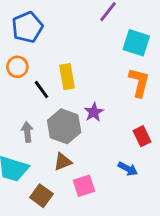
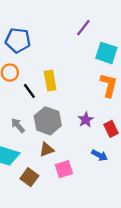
blue pentagon: (27, 27) -> (18, 40), turned 30
purple star: (94, 112) -> (86, 120), moved
gray arrow: (27, 132) -> (18, 125), turned -35

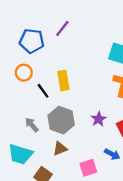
purple line: (83, 28) -> (62, 28), moved
pink square: (64, 169) -> (88, 168), moved

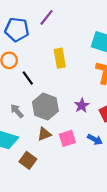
yellow rectangle: (63, 81) -> (60, 58), moved
pink square: (88, 168) -> (67, 138), moved

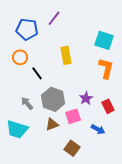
pink square: (67, 138) -> (73, 116), moved
brown square: (28, 160) -> (72, 148), moved

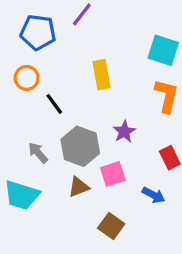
purple star: (86, 98) -> (124, 132), moved

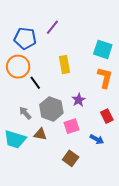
orange circle: (27, 78) -> (18, 67), size x1.5
brown triangle: (79, 187) -> (40, 134), moved, turned 32

